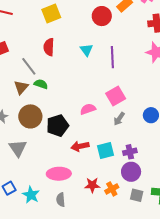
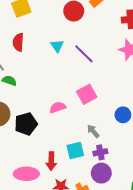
purple line: (112, 57) -> (84, 54), turned -45
gray arrow: (119, 119) -> (93, 131), moved, turned 104
red arrow: (80, 146) -> (51, 161), moved, turned -78

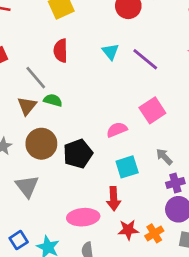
cyan square: (75, 151) -> (127, 167), moved

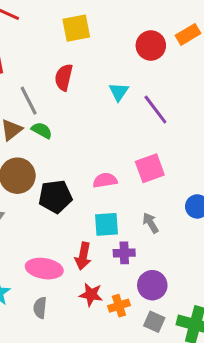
purple cross: (175, 183) -> (124, 253), moved

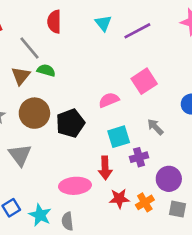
purple line: (155, 110) -> (137, 31), turned -68
gray semicircle: (40, 308) -> (67, 221), moved

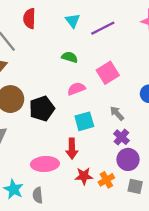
green semicircle: (46, 70) -> (70, 57), moved
purple cross: (139, 157) -> (121, 137), moved, turned -35

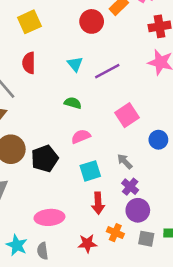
pink square: (108, 73) -> (127, 115), moved
red arrow: (72, 149) -> (98, 203), moved
red star: (84, 176) -> (87, 243), moved
orange cross: (106, 180) -> (115, 233), turned -35

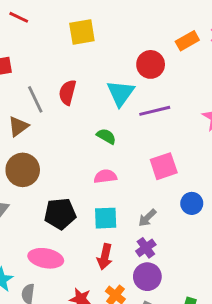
red circle: (92, 21) -> (151, 64), moved
red semicircle: (29, 63) -> (67, 92), moved
cyan triangle: (75, 64) -> (121, 93), size x1.5
black pentagon: (45, 159) -> (60, 214), moved
gray arrow: (125, 161) -> (147, 218), turned -105

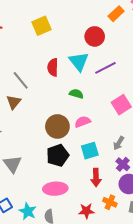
red semicircle: (67, 92) -> (53, 67), moved
brown circle: (23, 170) -> (57, 126), moved

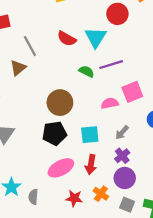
red semicircle: (53, 67) -> (67, 39), turned -72
purple line: (105, 68) -> (111, 65), moved
pink semicircle: (83, 122) -> (110, 103), moved
pink ellipse: (55, 189) -> (61, 168), moved, turned -35

